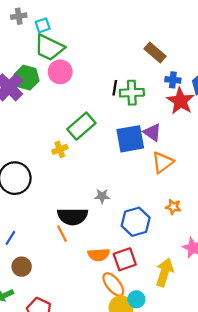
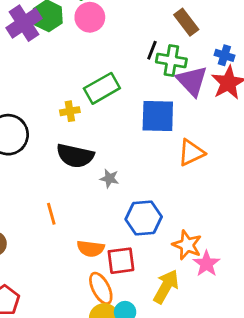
brown rectangle: (155, 52) -> (186, 22), moved
purple triangle: (152, 132) -> (192, 81), moved, size x1.4
orange star: (173, 207) -> (187, 245), moved, size x1.5
black semicircle: (72, 216) -> (75, 156), moved

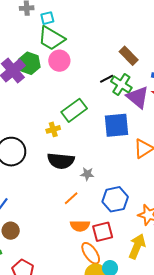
black line: (152, 50) -> (107, 79), turned 48
green cross: (171, 60) -> (121, 84), turned 30
orange line: (51, 214) -> (71, 198), moved, turned 70

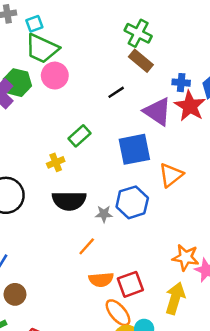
green cross: (121, 84) -> (138, 33), moved
green rectangle: (74, 110) -> (79, 136), size x0.7
blue hexagon: (115, 199) -> (132, 202), moved

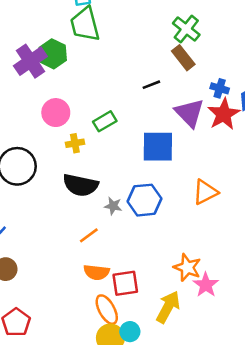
green trapezoid: (42, 49) -> (85, 24), turned 39
pink circle: (55, 76) -> (56, 113), moved
orange triangle: (171, 175) -> (205, 192), moved

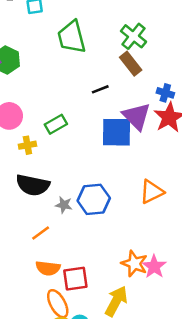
green trapezoid: (85, 24) -> (72, 37), moved
blue square: (158, 147) -> (116, 132), moved
pink star: (206, 285) -> (154, 267), moved

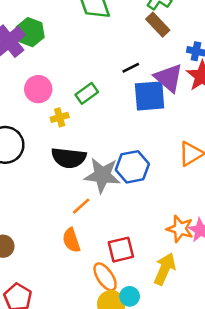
black line: (100, 89) -> (131, 68), moved
gray star: (64, 205) -> (102, 175), size x2.0
orange semicircle: (48, 268) -> (71, 240), moved, turned 70

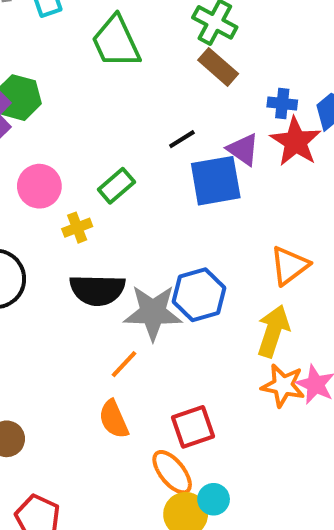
purple triangle: (169, 78) -> (243, 149), size x0.7
yellow arrow: (165, 269) -> (273, 331), moved

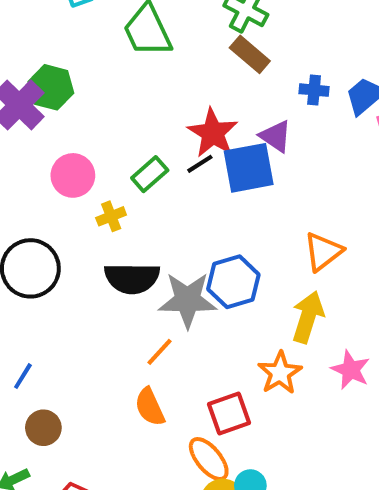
black line: (182, 139) -> (200, 164), moved
red star: (296, 142) -> (213, 133), moved
orange star: (283, 385) -> (280, 373), moved, turned 30

